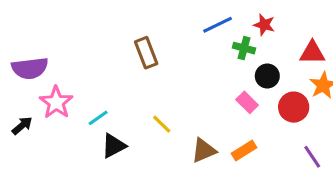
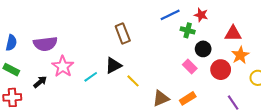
black triangle: (114, 146) -> (113, 65), moved

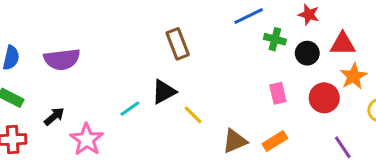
red star: (201, 15) -> (309, 15), moved
black circle: (203, 49) -> (307, 53), moved
pink star: (63, 66) -> (87, 140), moved
pink rectangle: (190, 66) -> (278, 93), turned 32

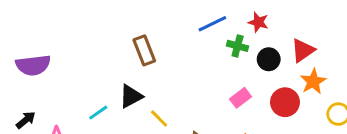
red star: (309, 15) -> (258, 22), moved
red triangle: (343, 44) -> (303, 50), turned -35
pink rectangle: (278, 93) -> (241, 98), turned 66

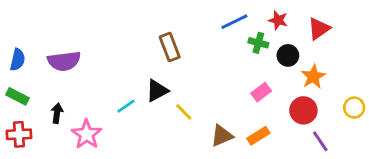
red triangle: (303, 50) -> (319, 29), moved
orange star: (313, 81) -> (313, 77), moved
red circle: (285, 102) -> (303, 110), moved
black arrow: (26, 120) -> (57, 113), turned -42

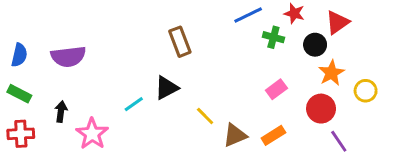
black circle: (288, 55) -> (315, 45), moved
yellow circle: (354, 108) -> (366, 91), moved
yellow line: (184, 112) -> (205, 116), moved

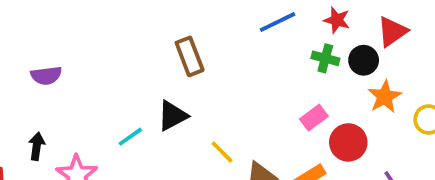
green cross: (273, 37) -> (325, 58), moved
purple semicircle: (68, 57) -> (46, 76), size x0.7
red circle: (321, 109) -> (348, 142), moved

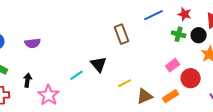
brown rectangle: (190, 56) -> (122, 34), moved
black triangle: (172, 116) -> (99, 64), turned -42
yellow line: (222, 152) -> (125, 83), turned -72

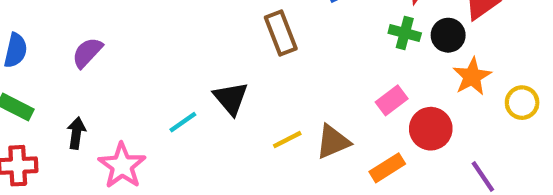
purple semicircle: (33, 43) -> (87, 53), turned 140
brown triangle: (145, 96) -> (333, 142), moved

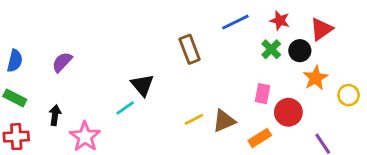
green cross: (405, 33) -> (271, 49), turned 30
black triangle: (231, 98) -> (142, 85), moved
pink rectangle: (392, 100) -> (263, 94), turned -42

